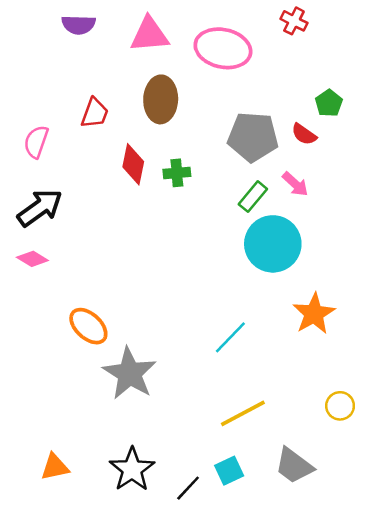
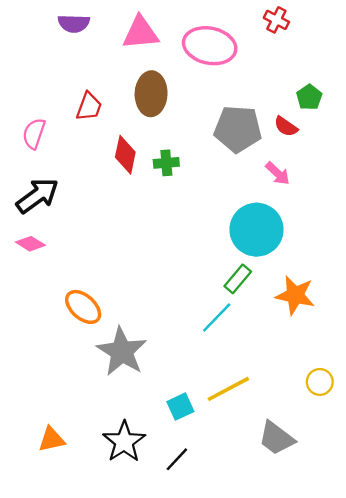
green rectangle: (253, 197) -> (238, 279), moved
orange star: (314, 314) -> (295, 295), turned -30
cyan square: (229, 471) -> (180, 407), moved

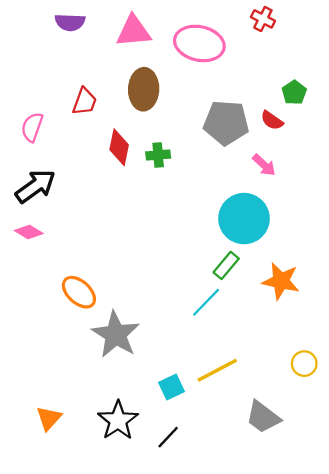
orange triangle: (51, 439) -> (49, 418), turned -36

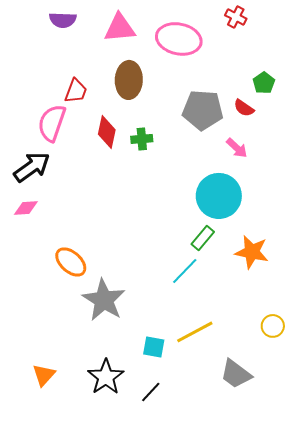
pink semicircle: (32, 127) -> (52, 123), moved, size x1.4
pink diamond: (29, 232) -> (26, 208), turned -35
cyan square: (172, 387) -> (154, 347), turned 35

